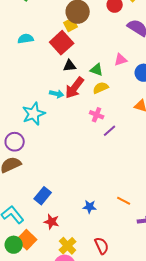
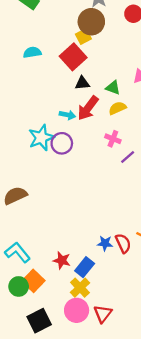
purple circle: (15, 142) -> (62, 143), moved
blue rectangle: (43, 196) -> (85, 267), moved
red semicircle: (102, 246) -> (123, 243), moved

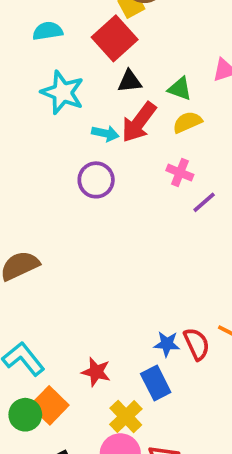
cyan star: (41, 138) -> (63, 92), moved, turned -30
blue rectangle: (85, 267) -> (156, 383), moved, turned -66

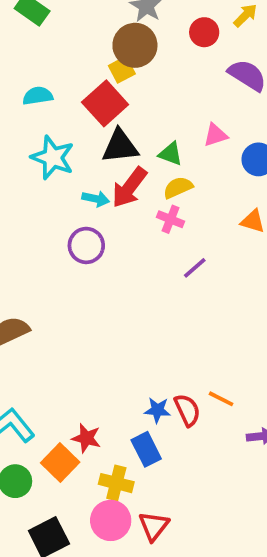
black triangle: (130, 81) -> (120, 146), size x1.5
pink cross: (180, 173) -> (171, 219), moved
orange square: (49, 405) -> (60, 462), moved
yellow cross: (126, 417) -> (116, 483), turned -32

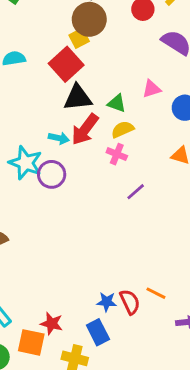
cyan star: (53, 158) -> (26, 163), moved
orange square: (60, 462) -> (31, 342), turned -32

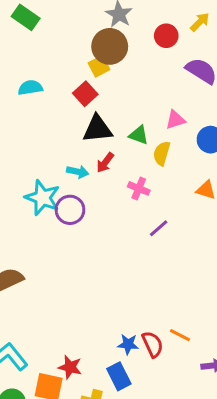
red square: (66, 64) -> (85, 94), size x0.7
red arrow: (85, 129) -> (105, 162), size x0.6
yellow semicircle: (123, 129) -> (162, 153), moved, turned -50

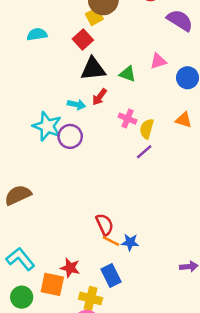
yellow semicircle: (162, 153) -> (147, 129), moved
orange line: (180, 335) -> (111, 241), moved
blue star: (128, 344) -> (130, 242), moved
red semicircle: (152, 344) -> (105, 224), moved

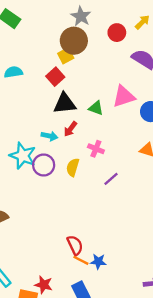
pink triangle: (158, 61) -> (124, 96), size x1.5
yellow semicircle: (147, 129) -> (73, 167), moved

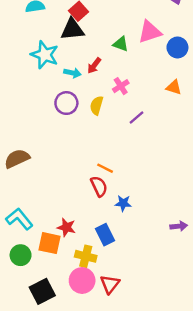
black triangle: (65, 103) -> (72, 29), moved
pink cross: (96, 149) -> (121, 86), turned 35
cyan star: (23, 156) -> (45, 55), moved
orange line: (81, 260) -> (105, 168), moved

